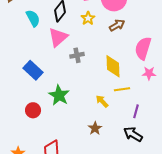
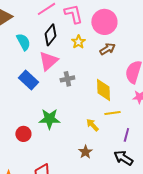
blue rectangle: (33, 70) -> (28, 80), moved
green star: (59, 95) -> (49, 119), turned -30

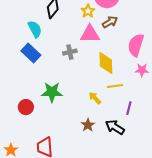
cyan semicircle: (23, 42) -> (35, 29), moved
yellow star: (78, 42) -> (88, 11), moved
pink triangle: (48, 61) -> (90, 34), moved, turned 40
black arrow: (123, 158) -> (115, 127), moved

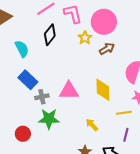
cyan semicircle: (35, 29) -> (22, 49), moved
pink triangle: (90, 34) -> (69, 91), moved
gray cross: (70, 52) -> (42, 97), moved
yellow line: (115, 86) -> (124, 113), moved

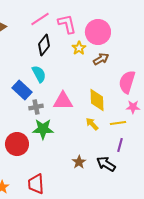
cyan semicircle: (22, 49) -> (39, 74), moved
yellow arrow: (92, 125) -> (92, 124), moved
red circle: (23, 134) -> (17, 144), size x1.5

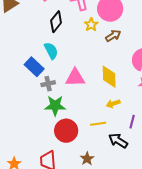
yellow line: (118, 123) -> (98, 124), moved
yellow arrow: (92, 124) -> (113, 104), moved, turned -64
red circle: (17, 144) -> (66, 131), moved
brown star: (79, 162) -> (87, 159), moved

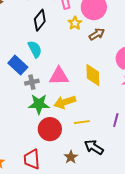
yellow arrow: (113, 104) -> (65, 102), moved, size x1.5
black arrow: (118, 141) -> (94, 147), moved

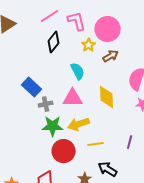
cyan semicircle: (35, 49) -> (78, 71), moved

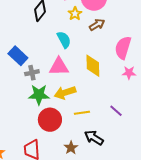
purple line: (130, 142) -> (116, 111), turned -64

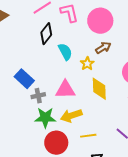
yellow star: (75, 14) -> (87, 64), moved
cyan semicircle: (64, 40) -> (65, 52), moved

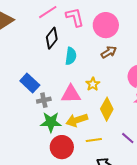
cyan semicircle: (65, 52) -> (71, 56), turned 36
yellow star: (87, 64) -> (93, 84), moved
yellow diamond: (99, 89) -> (107, 109), moved, turned 30

